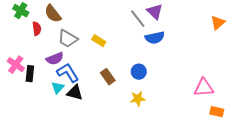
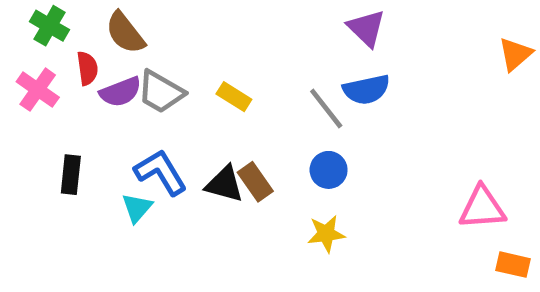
gray line: (138, 19) -> (326, 108), moved
purple semicircle: (55, 59) -> (120, 92), moved
pink cross: (16, 65) -> (38, 90), moved
black triangle: (75, 93) -> (225, 184), moved

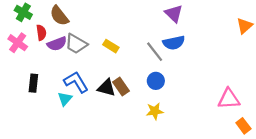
orange rectangle: (513, 265) -> (243, 126), turned 40

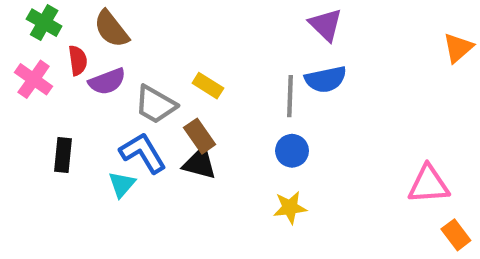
gray trapezoid: (76, 44) -> (155, 105), moved
gray line: (155, 52) -> (290, 96), turned 40
brown rectangle: (121, 86) -> (200, 136), moved

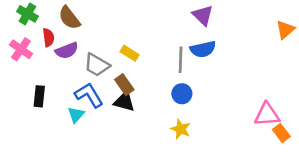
yellow star: (290, 207) -> (181, 129), turned 30
orange rectangle: (456, 235) -> (281, 133), moved

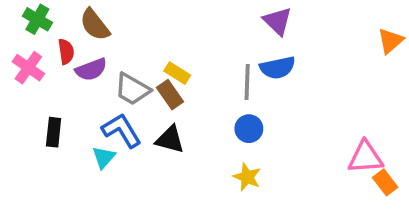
brown rectangle: (124, 85) -> (170, 95), moved

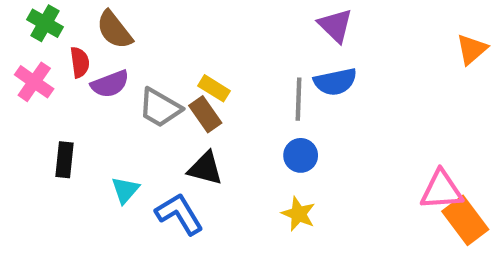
blue L-shape: (122, 130) -> (179, 214), moved
orange rectangle: (385, 182) -> (465, 220), size x1.5

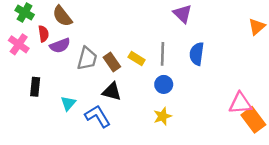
blue semicircle: (335, 82) -> (197, 54), moved, turned 110
yellow rectangle: (214, 88) -> (137, 58), moved
gray trapezoid: (160, 108) -> (87, 58), turned -105
yellow star: (298, 214) -> (163, 116), turned 30

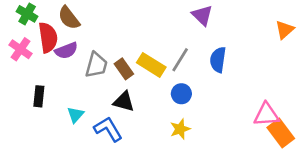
red semicircle: (43, 34) -> (48, 38), size x1.6
gray line: (163, 54) -> (180, 60), turned 30
yellow rectangle: (137, 58) -> (151, 65), size x1.5

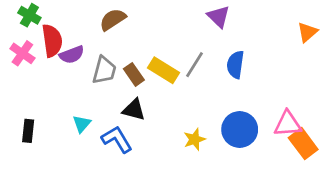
brown semicircle: (69, 18) -> (113, 19), moved, turned 95
blue circle: (181, 94) -> (240, 129), moved, size x1.6
black rectangle: (39, 96) -> (28, 131), moved

